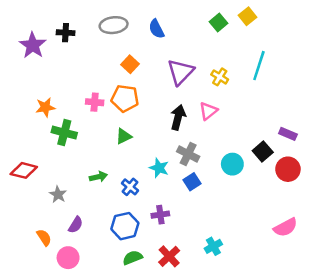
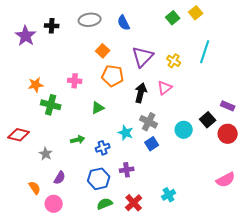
orange pentagon: (125, 98) -> (113, 76), moved
blue cross: (130, 187) -> (103, 148), turned 32

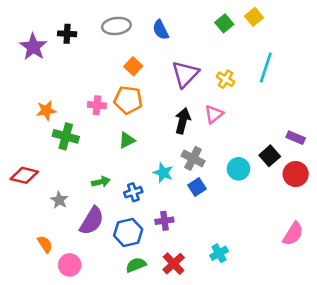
orange pentagon: (113, 76) -> (128, 100), moved
purple semicircle: (60, 178) -> (92, 221), moved, size x1.6
pink semicircle: (226, 180) -> (293, 234), turned -30

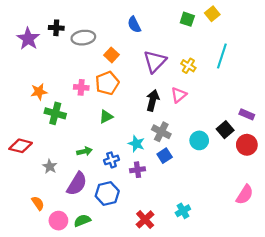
green square: (224, 23) -> (187, 19), turned -32
gray ellipse: (116, 26) -> (83, 38), moved
orange pentagon: (128, 100) -> (107, 83), turned -30
purple cross: (164, 221) -> (137, 170), moved
green semicircle: (136, 265) -> (82, 221), moved

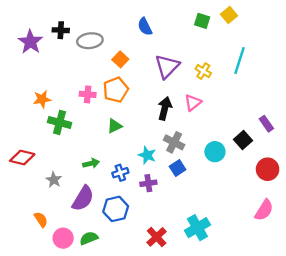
purple rectangle: (247, 114) -> (266, 124), turned 32
red circle: (247, 145) -> (268, 169), moved
cyan cross: (183, 211) -> (197, 228), size x1.5

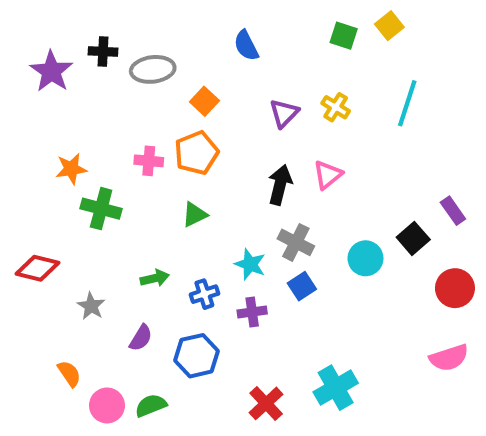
purple triangle: (167, 66) -> (284, 113), size x0.7
yellow cross: (203, 71) -> (336, 107), moved
purple semicircle: (83, 198) -> (141, 338), size x0.6
pink semicircle: (264, 210) -> (449, 358), turned 40

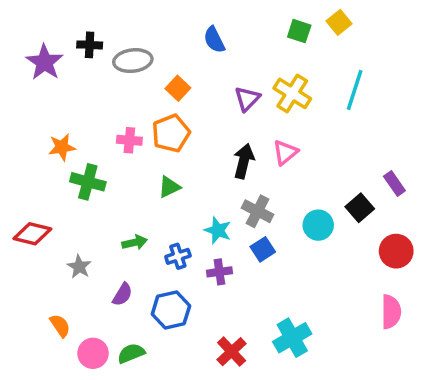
yellow cross: (336, 107) -> (292, 93), size x1.5
pink semicircle: (449, 358) -> (391, 312), turned -72

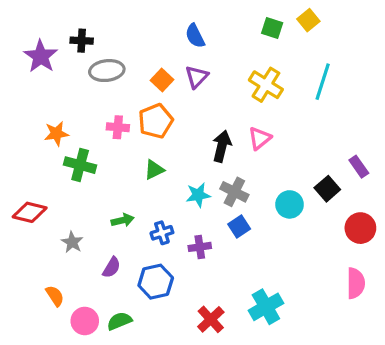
gray ellipse: (133, 61) -> (107, 71), moved
purple triangle: (247, 99) -> (197, 77), moved
cyan star: (218, 230) -> (198, 195), moved, turned -30

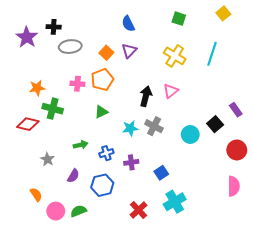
yellow square: (308, 20) -> (223, 13), moved
red diamond: (30, 212) -> (28, 124), moved
blue square: (239, 226) -> (161, 173), moved

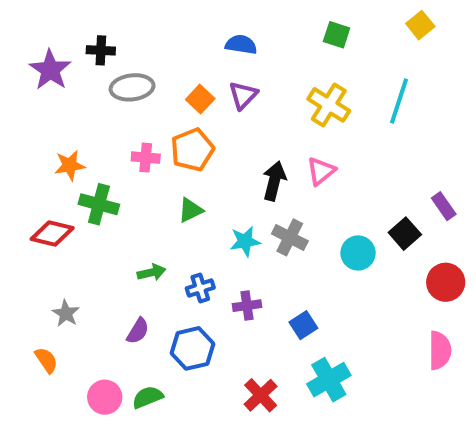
blue semicircle: (128, 24) -> (241, 45), turned 126
gray star: (47, 159) -> (66, 313), moved
orange semicircle: (36, 194) -> (46, 360), moved

